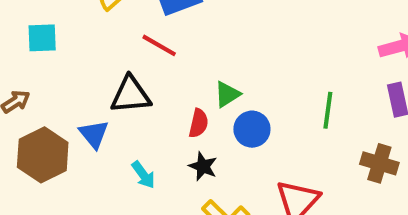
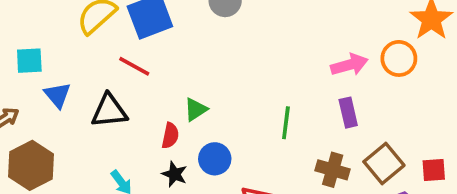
blue circle: (252, 129) -> (215, 159), moved
blue triangle: (94, 134) -> (57, 95), moved

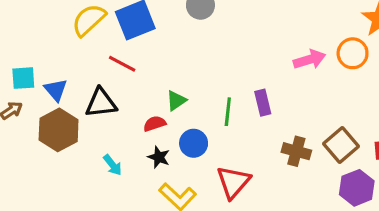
cyan square: (29, 61) -> (23, 78), moved
purple rectangle: (348, 113) -> (263, 103), moved
green line: (286, 123) -> (228, 112), moved
red semicircle: (170, 136) -> (154, 124), turned -120
brown hexagon: (31, 165) -> (59, 130), moved

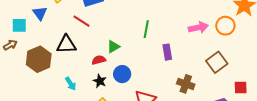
blue triangle: (56, 90) -> (40, 13), moved
green line: (228, 112) -> (146, 29), moved
brown square: (341, 145) -> (217, 62), moved

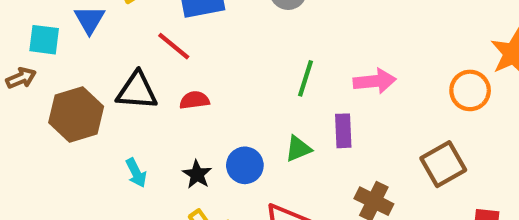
pink arrow: (198, 27) -> (375, 81), moved
green triangle: (113, 47) -> (298, 149), moved
red semicircle: (99, 60) -> (194, 100), moved

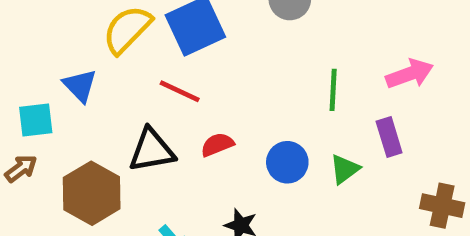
blue circle: (245, 165) -> (287, 162), moved

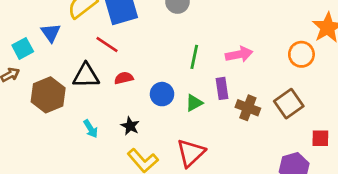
cyan square: (36, 120) -> (23, 48), turned -30
brown cross: (442, 206) -> (248, 108), moved

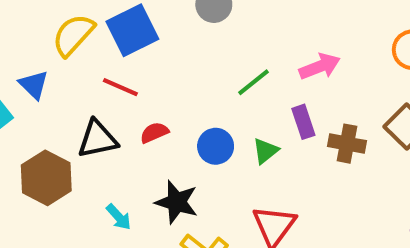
green line: (194, 57) -> (254, 82), turned 50
black star: (130, 126) -> (177, 202), size x1.5

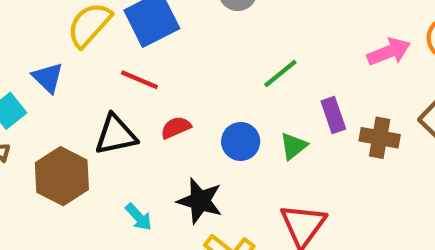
pink arrow: (320, 66) -> (389, 52), moved

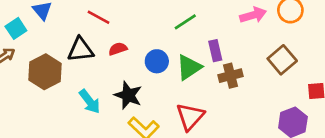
brown cross: (380, 138) -> (231, 76), moved, turned -30
green triangle: (293, 146) -> (189, 67), size x1.5
cyan arrow: (139, 217) -> (90, 101), size x1.4

